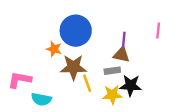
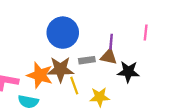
orange star: (54, 49) -> (40, 75), moved, size x1.6
gray rectangle: (112, 71) -> (87, 60), moved
black star: (131, 86) -> (128, 72), moved

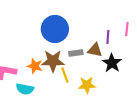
purple line: (111, 42) -> (108, 37), moved
black star: (128, 72) -> (112, 63), turned 30
orange star: (40, 75) -> (35, 66), size x0.7

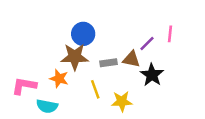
blue circle: (55, 29) -> (83, 34), size x0.7
purple line: (108, 37) -> (147, 44), turned 40
brown star: (53, 61) -> (75, 57), moved

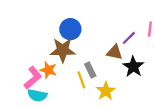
gray rectangle: (108, 63) -> (90, 70), moved, turned 72
pink L-shape: (24, 86) -> (33, 78), moved, turned 130
yellow star: (122, 101) -> (106, 91), turned -30

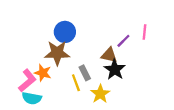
black star: (133, 67) -> (115, 70), moved

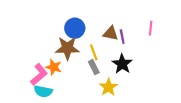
purple line: (123, 41) -> (122, 37), moved, turned -56
brown triangle: (109, 55) -> (111, 33), moved
yellow line: (76, 83) -> (94, 52), moved

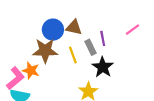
pink line: (151, 28) -> (132, 30), turned 48
brown triangle: (111, 33) -> (74, 27), moved
gray rectangle: (94, 67) -> (91, 47), moved

